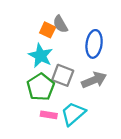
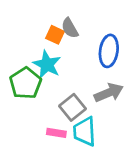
gray square: (63, 75) -> (72, 107), moved, turned 30
green pentagon: (41, 87) -> (25, 83), moved
cyan trapezoid: (73, 114) -> (85, 132), turned -52

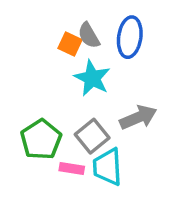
blue ellipse: (109, 51) -> (130, 37), moved
cyan star: (47, 64) -> (92, 78), moved
green pentagon: (25, 83) -> (41, 140), moved

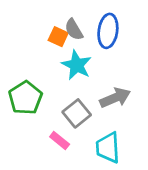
green pentagon: (41, 140) -> (25, 98), moved
cyan trapezoid: (108, 167) -> (108, 148), moved
pink rectangle: (72, 169) -> (60, 141), turned 30

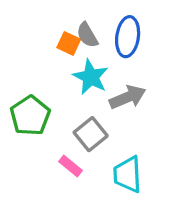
gray arrow: (115, 98) -> (128, 97), moved

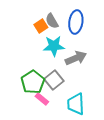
orange square: (69, 43) -> (41, 26), turned 32
cyan star: (91, 77) -> (54, 46), turned -30
green pentagon: (30, 116) -> (33, 82), moved

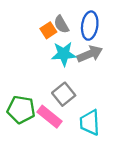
gray arrow: (76, 58) -> (90, 54), moved
green pentagon: (33, 82) -> (21, 110), moved, turned -30
pink rectangle: (42, 99) -> (50, 117), size x1.5

